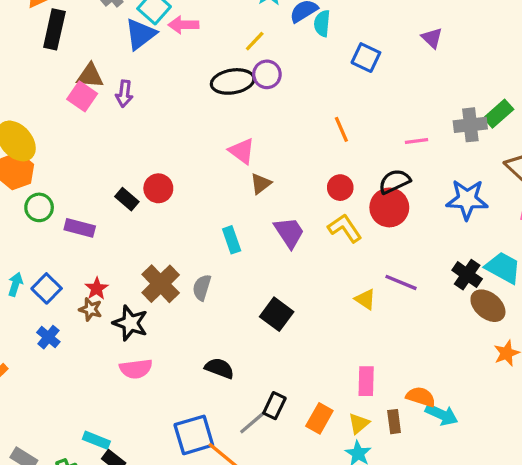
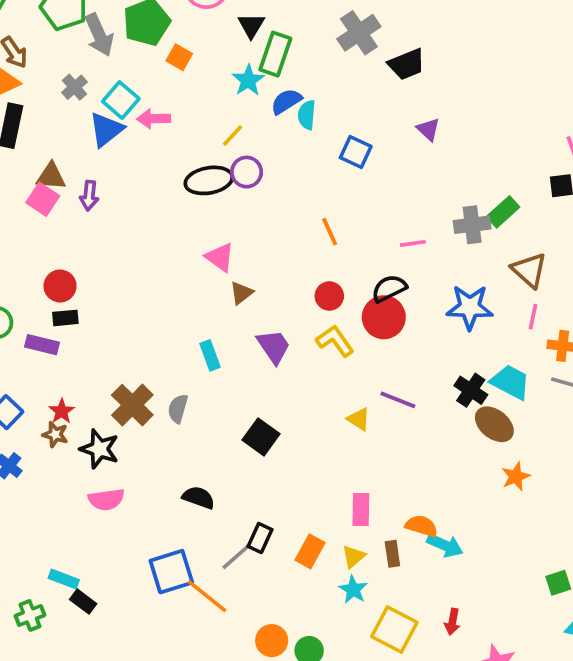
red circle: (158, 188) -> (60, 286), moved
black rectangle: (127, 199) -> (65, 318), moved, turned -45

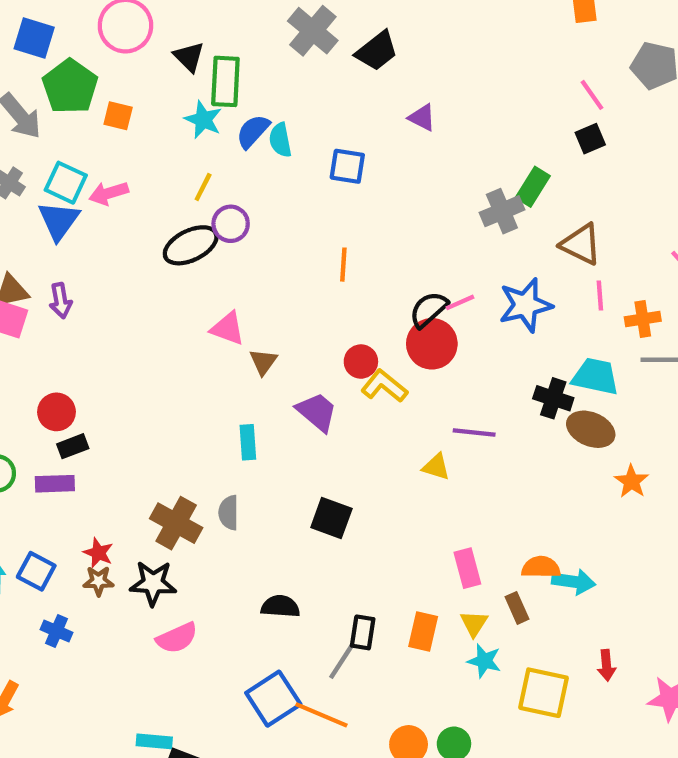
orange line: (330, 232) -> (343, 265), turned 44
pink line: (413, 243) -> (460, 302), moved
red circle: (329, 296) -> (361, 362), moved
cyan rectangle: (210, 355) -> (248, 442), turned 32

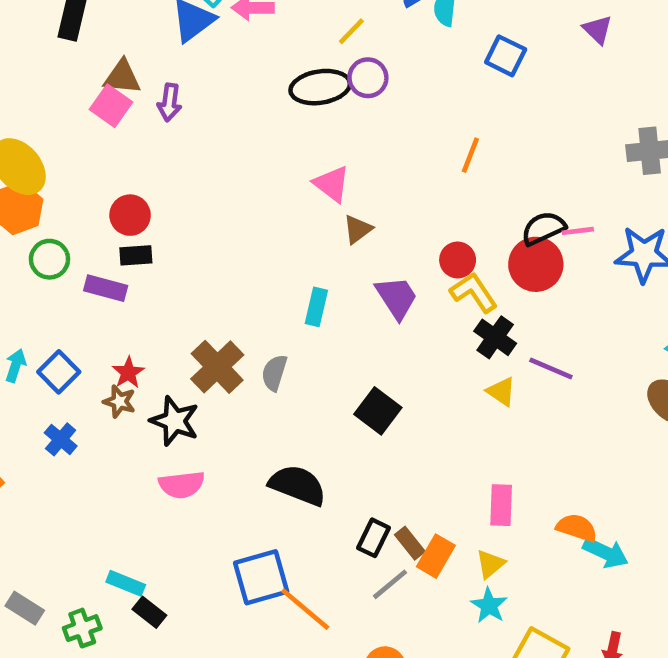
black cross: (553, 398) -> (495, 337), moved
black semicircle: (280, 606) -> (298, 485), size x1.4
brown rectangle: (517, 608) -> (410, 543), moved, turned -32
gray line: (341, 662) -> (390, 584), moved

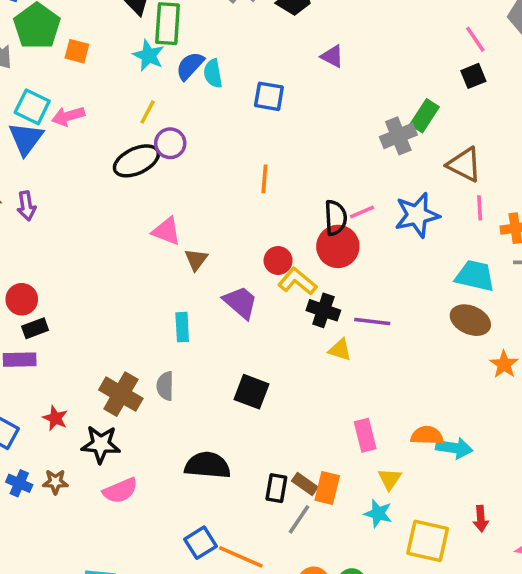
black semicircle: (543, 228) -> (336, 218), turned 128
brown star: (119, 401) -> (55, 482), moved
yellow triangle: (490, 564) -> (390, 479), moved
blue square: (261, 577) -> (201, 543), size x0.7

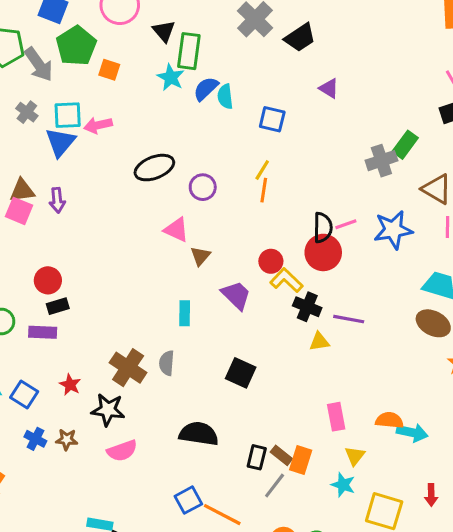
cyan square: (32, 107) -> (68, 115), turned -32
yellow line: (148, 112) -> (262, 170), moved
purple circle: (170, 143) -> (203, 187), moved
yellow triangle: (340, 350) -> (319, 342), turned -30

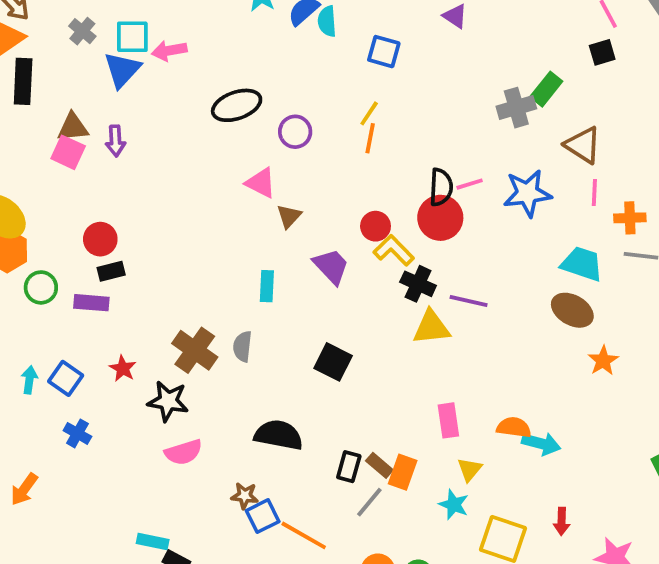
yellow triangle: (319, 342) -> (431, 327), size x1.5
brown star: (67, 439) -> (245, 496), moved

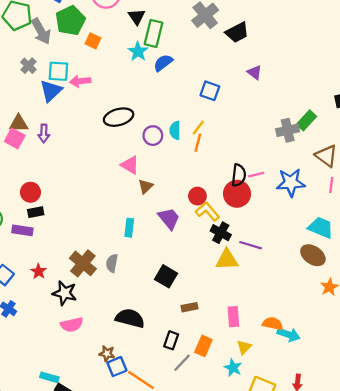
cyan semicircle: (327, 21) -> (175, 130), moved
brown rectangle: (379, 465) -> (190, 307), moved, turned -56

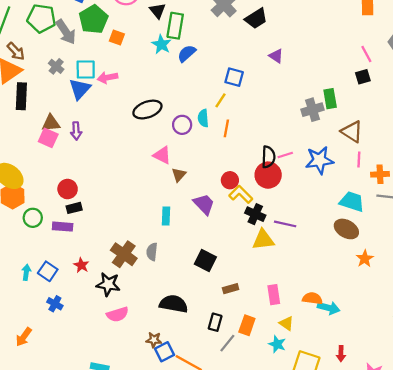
green rectangle: (306, 120) -> (330, 99), turned -48
yellow line: (198, 128) -> (221, 100), moved
yellow triangle: (244, 347) -> (286, 323), turned -35

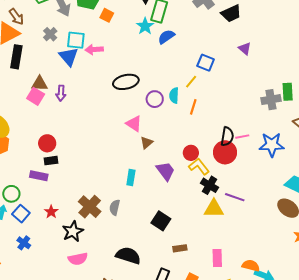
blue triangle: (80, 89) -> (69, 57), turned -30
green circle: (33, 218) -> (11, 194), moved
black star: (108, 284) -> (73, 231), turned 30

